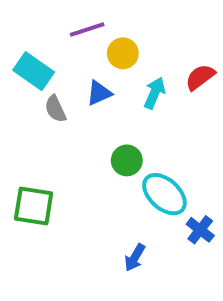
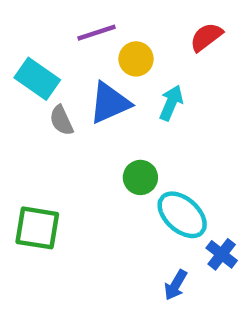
red semicircle: (200, 77) -> (206, 37), moved
blue triangle: (99, 93) -> (110, 103), size x1.5
blue arrow: (135, 258) -> (176, 285), moved

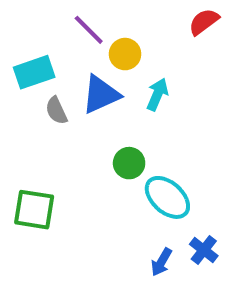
purple line: (97, 33) -> (89, 30), turned 63
red semicircle: (206, 37) -> (204, 22), moved
cyan rectangle: (37, 79) -> (34, 72), turned -54
blue cross: (222, 254) -> (204, 250), moved

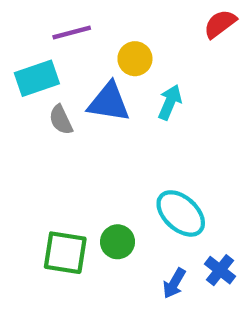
purple line: (89, 30) -> (72, 33), moved, turned -60
blue triangle: (101, 94) -> (109, 102), turned 33
green circle: (129, 163) -> (118, 242), moved
green square: (34, 210) -> (65, 253), moved

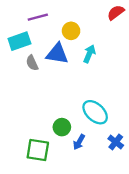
green square: (65, 253) -> (38, 150), moved
blue arrow: (174, 283) -> (79, 142), moved

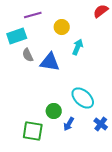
blue triangle: (57, 54) -> (50, 62), moved

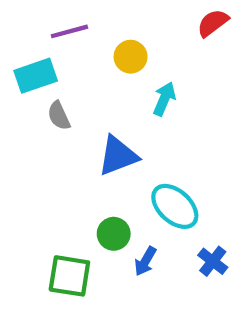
blue triangle: (50, 62) -> (118, 156), moved, turned -30

